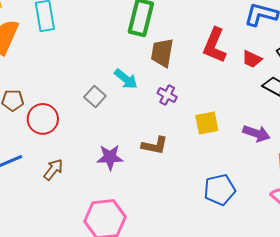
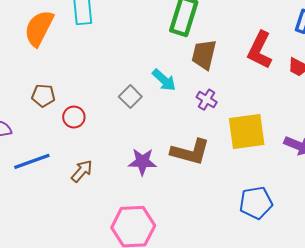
red circle: (43, 119) -> (74, 117), size x0.7
yellow square: (207, 123) -> (247, 132), size x1.5
brown L-shape: (155, 145) -> (190, 152), size x1.4

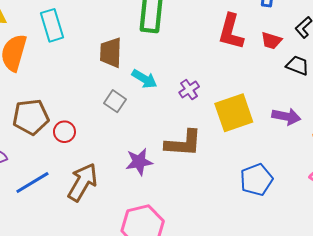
brown trapezoid: (204, 55) -> (111, 53), moved
brown pentagon: (43, 96) -> (31, 117), size x1.6
purple cross: (207, 100) -> (189, 90), turned 36
brown arrow: (82, 171) -> (82, 182), size x1.6

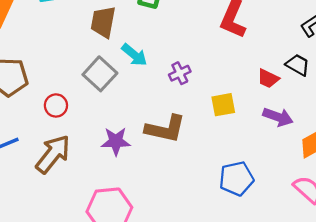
red trapezoid: (271, 41) -> (268, 79), moved
gray square: (115, 101) -> (100, 74), size x1.4
yellow square: (234, 113) -> (223, 105), size x0.6
red circle: (64, 132) -> (56, 105), moved

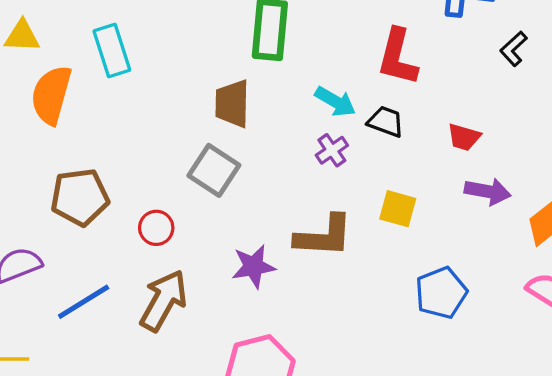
brown trapezoid: (103, 22) -> (232, 104), moved
cyan arrow: (134, 55) -> (335, 102), moved
black trapezoid: (298, 65) -> (386, 122), moved
yellow square: (223, 105) -> (398, 209), moved, turned 35

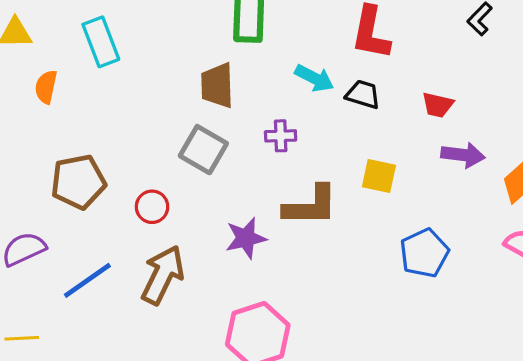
orange semicircle: (51, 95) -> (46, 87), size x0.6
purple cross: (332, 150) -> (281, 136), moved, turned 36

